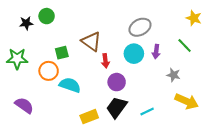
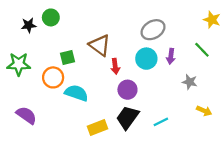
yellow arrow: (187, 101) -> (204, 111), size x0.6

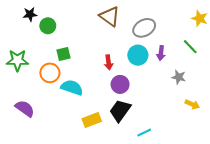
green circle: (51, 17) -> (48, 26), moved
black star: (29, 25) -> (30, 14), moved
brown triangle: (100, 45) -> (110, 16), moved
cyan line: (161, 122) -> (144, 133), moved

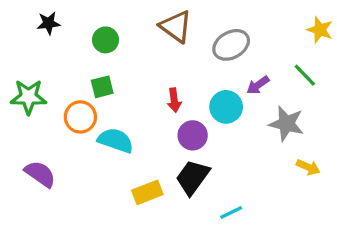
green circle: (48, 26) -> (106, 40), moved
purple arrow: (161, 53) -> (258, 85), turned 48
cyan circle: (138, 55) -> (226, 107), moved
gray star: (179, 77) -> (286, 124), size x1.5

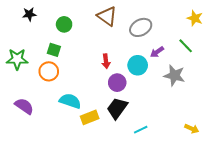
green square: (102, 87) -> (54, 50), moved, turned 32
cyan semicircle: (116, 140) -> (70, 101), moved
yellow arrow: (308, 167) -> (192, 129), moved

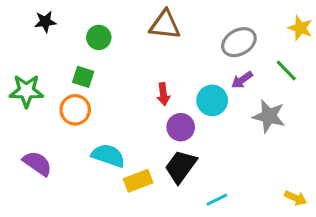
brown triangle: (107, 16) -> (165, 25), turned -30
gray ellipse: (141, 27) -> (239, 42), moved

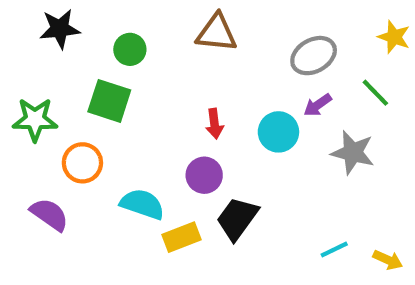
black star: (45, 22) -> (60, 29), size x1.4
green square: (83, 77) -> (109, 101), size x1.5
orange circle: (75, 110) -> (82, 163), moved
purple circle: (181, 127) -> (204, 175), moved
cyan line: (217, 200) -> (334, 250), moved

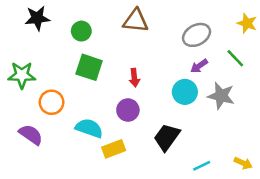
green square: (109, 101) -> (89, 67), moved
cyan circle: (278, 132) -> (185, 92), moved
black trapezoid: (237, 219) -> (167, 137), moved
cyan line: (334, 250) -> (202, 166), moved

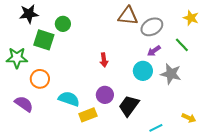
brown triangle: (136, 21) -> (128, 16), moved
green square: (89, 67) -> (44, 40), moved
purple circle: (128, 110) -> (105, 95), moved
yellow arrow: (243, 163) -> (189, 118), moved

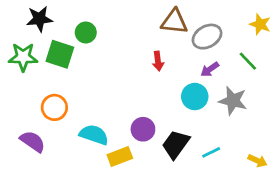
green star: (17, 58) -> (23, 57), moved
red arrow: (104, 60) -> (158, 61), moved
cyan line: (156, 128) -> (211, 152), moved

